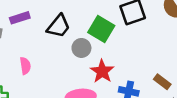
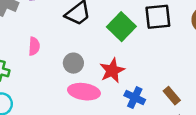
gray circle: (81, 48) -> (73, 63), moved

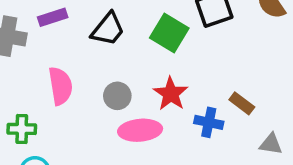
pink semicircle: (34, 46) -> (60, 86), size x1.5
brown rectangle: (172, 96) -> (242, 103), moved

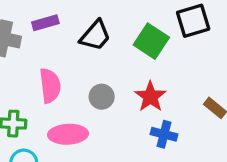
blue cross: (209, 122) -> (164, 134), moved
pink ellipse: (140, 130) -> (68, 134), moved

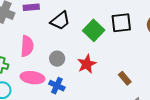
blue cross: (164, 134) -> (57, 86), moved

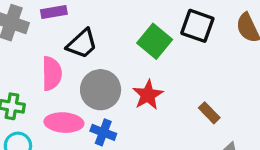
black trapezoid: (60, 21) -> (82, 44), moved
black square: (121, 23) -> (197, 26), turned 30
gray circle: (57, 59) -> (101, 90), size x1.6

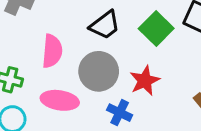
black trapezoid: (82, 44) -> (105, 25), moved
blue cross: (103, 132) -> (120, 113), moved

